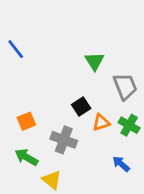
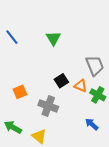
green triangle: (94, 61) -> (53, 38), moved
orange triangle: (101, 122) -> (81, 86), moved, turned 40
green arrow: (26, 157) -> (13, 127), moved

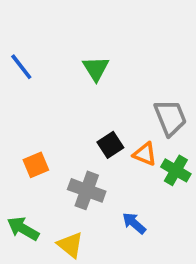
blue arrow: (92, 124) -> (134, 223), moved

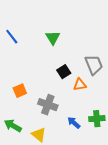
black square: (110, 145) -> (64, 72), moved
orange triangle: (145, 154) -> (80, 85), turned -32
green cross: (176, 170) -> (97, 119), moved, turned -35

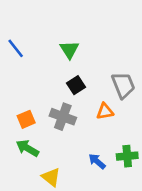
black square: (64, 72) -> (76, 85), moved
gray cross: (48, 105) -> (63, 117), moved
green arrow: (13, 126) -> (27, 148), moved

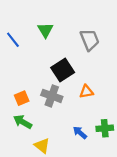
green triangle: (69, 50) -> (45, 30), moved
black square: (76, 85) -> (63, 70), size x1.5
gray trapezoid: (123, 85) -> (90, 40), moved

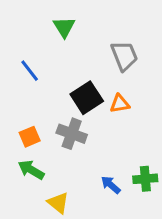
green triangle: (45, 30) -> (64, 27), moved
blue line: (13, 40) -> (30, 71), moved
orange triangle: (86, 92) -> (120, 104), moved

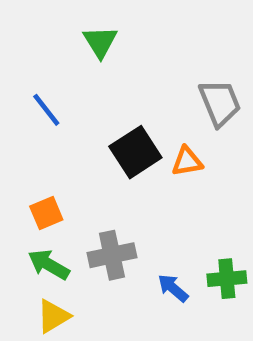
gray trapezoid: (124, 56) -> (220, 103), moved
gray cross: (72, 134) -> (112, 255), moved, turned -32
yellow triangle: (58, 203) -> (53, 316), moved, turned 50

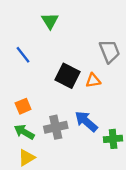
black square: (135, 152) -> (67, 76), turned -30
blue arrow: (173, 288) -> (86, 121), moved, size x1.5

